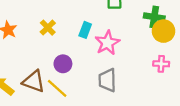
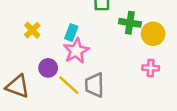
green cross: (154, 17) -> (130, 23), moved
pink star: (107, 43) -> (76, 51), moved
yellow line: (57, 88) -> (69, 85), moved

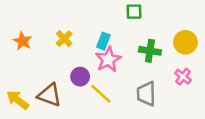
green cross: (130, 23) -> (150, 51), moved
pink cross: (151, 68) -> (183, 77), turned 35
gray trapezoid: (94, 85) -> (146, 94), moved

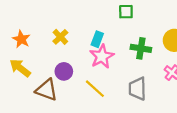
purple circle: (80, 77) -> (64, 71), moved
yellow arrow: (18, 100) -> (20, 68), moved

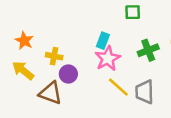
yellow cross: (60, 37) -> (54, 56), moved, turned -35
green cross: (141, 48) -> (148, 50), turned -30
yellow line: (95, 89) -> (118, 87), moved

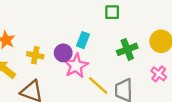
pink star: (108, 59) -> (76, 66), moved
purple circle: (68, 74) -> (63, 53), moved

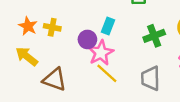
yellow cross: (35, 55) -> (52, 27), moved
yellow line: (98, 86) -> (107, 73), moved

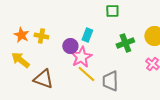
gray trapezoid: (151, 78) -> (110, 81), moved

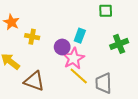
orange star: (21, 35) -> (11, 22), moved

